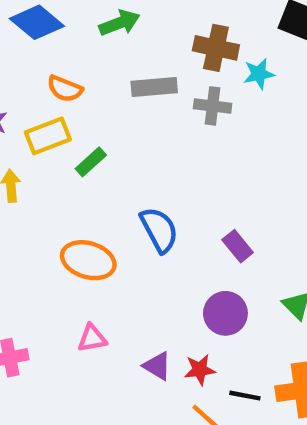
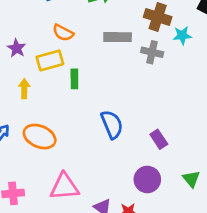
green rectangle: (91, 162) -> (74, 79), turned -54
orange ellipse: (88, 260) -> (40, 137), moved
pink triangle: (92, 338) -> (64, 187), size x1.6

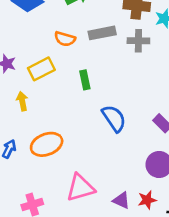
orange semicircle: (63, 33) -> (65, 39), moved
green rectangle: (74, 79) -> (85, 80), moved
orange ellipse: (40, 137) -> (47, 144), turned -32

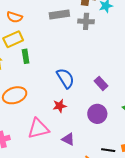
orange semicircle: (65, 39) -> (14, 17), moved
green rectangle: (85, 80) -> (26, 56), moved
red star: (147, 200) -> (60, 106), moved

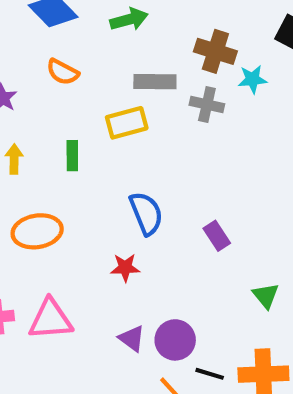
yellow rectangle: (13, 39) -> (127, 123), moved
purple circle: (97, 114) -> (175, 340), moved
pink triangle: (38, 129) -> (51, 319), moved

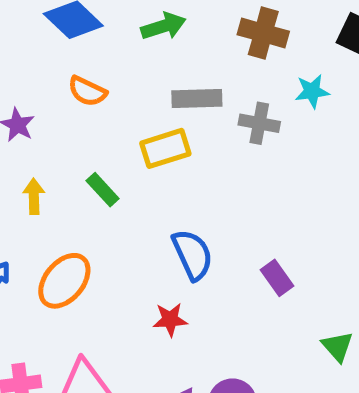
brown cross: (215, 51) -> (263, 33), moved
green rectangle: (72, 156) -> (103, 190), turned -40
orange ellipse: (37, 231) -> (64, 281), turned -39

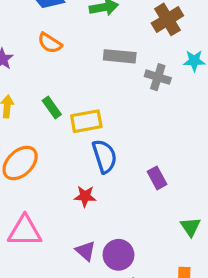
brown cross: (263, 33) -> (167, 19), turned 36
yellow rectangle: (165, 148) -> (86, 121), moved

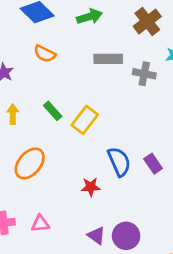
yellow rectangle: (86, 121) -> (85, 120), turned -36
blue semicircle: (105, 156) -> (119, 162), moved
pink triangle: (25, 231) -> (40, 224), size x0.6

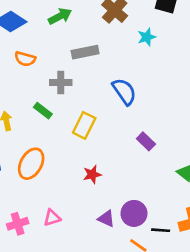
gray cross: (144, 74) -> (61, 83), moved
yellow rectangle: (85, 120) -> (84, 125), moved
blue semicircle: (119, 162) -> (124, 92), moved

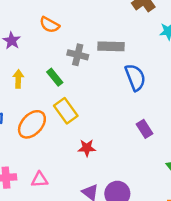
gray rectangle: (85, 52) -> (111, 46), moved
yellow rectangle: (84, 125) -> (66, 111), moved, turned -75

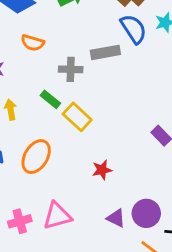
blue semicircle: (135, 77) -> (134, 29), moved
yellow rectangle: (66, 111) -> (77, 117), moved
pink triangle: (40, 180) -> (57, 216), size x1.5

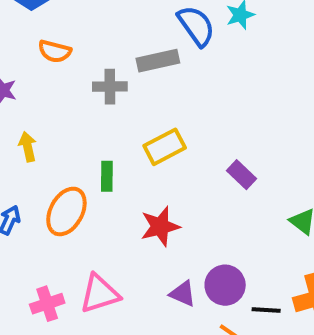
green rectangle: (50, 99) -> (107, 176), moved, turned 54
yellow rectangle: (77, 117) -> (165, 147), moved, turned -68
red star: (102, 170) -> (160, 226), size x1.4

